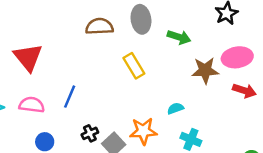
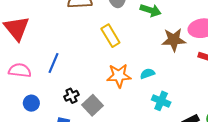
orange star: (143, 131) -> (119, 76), moved

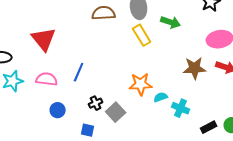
yellow rectangle: (110, 36) -> (142, 35), moved
brown star: (174, 40) -> (195, 68), moved
cyan semicircle: (147, 74) -> (161, 97), moved

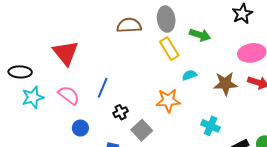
pink semicircle: (47, 79) -> (69, 95), turned 30
cyan semicircle: (161, 97) -> (189, 75), moved
black cross: (96, 103) -> (121, 112), moved

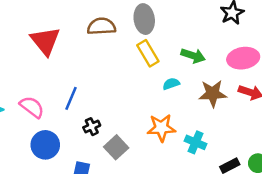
green arrow: (200, 35) -> (193, 56), moved
red triangle: (66, 53) -> (45, 41), moved
orange star: (168, 101) -> (161, 128), moved
blue circle: (80, 128) -> (45, 145), size x1.5

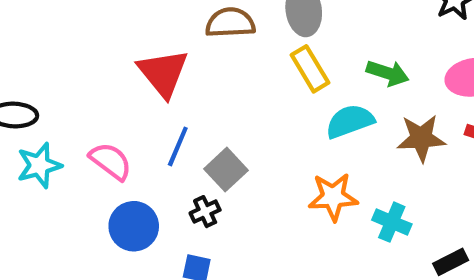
red triangle: (45, 41) -> (163, 73), moved
cyan semicircle: (171, 84) -> (350, 121), size x1.6
black cross: (92, 127) -> (205, 212), moved
gray square: (116, 147) -> (226, 170), moved

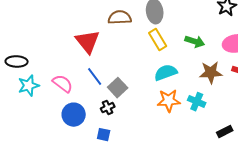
cyan semicircle: (350, 121) -> (166, 72), moved
blue line: (178, 146) -> (95, 77), turned -60
cyan cross: (392, 222) -> (197, 102), moved

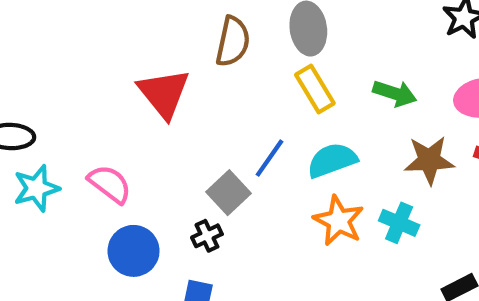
brown semicircle: (120, 17) -> (233, 42), turned 105
blue line: (95, 77) -> (270, 158), moved, turned 72
orange star: (169, 101) -> (339, 221), turned 30

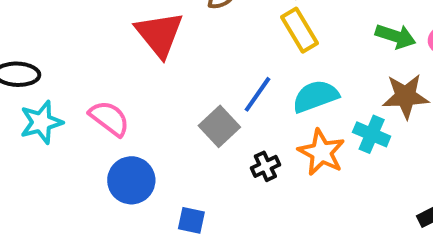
green arrow: (395, 93) -> (396, 36), moved
cyan cross: (399, 223) -> (372, 134), moved
black cross: (207, 236) -> (265, 166), moved

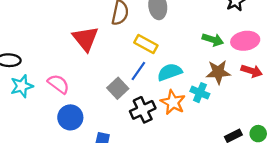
yellow rectangle: (299, 30) -> (146, 44), moved, turned -30
black cross: (265, 166) -> (143, 110), size x1.6

